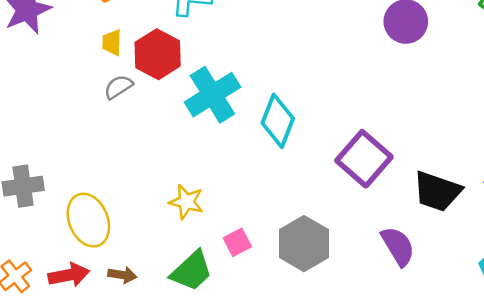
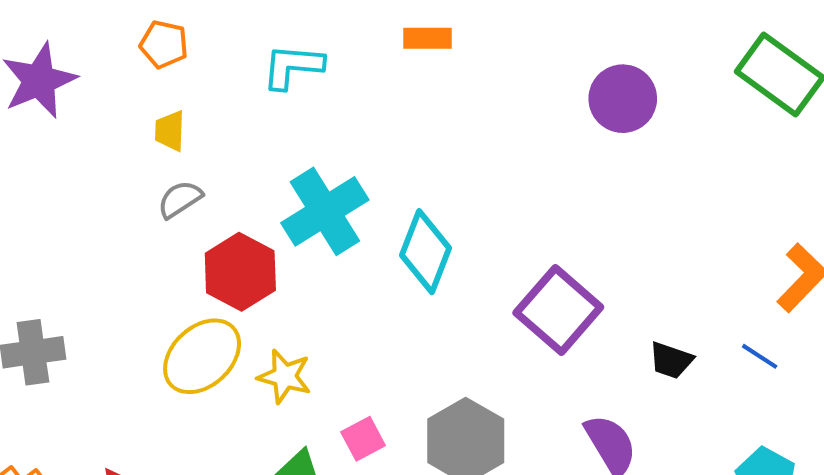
red hexagon: (158, 54) -> (240, 272), moved
black trapezoid: (437, 191) -> (671, 360), size x0.6
yellow ellipse: (88, 220) -> (202, 356), moved, turned 69

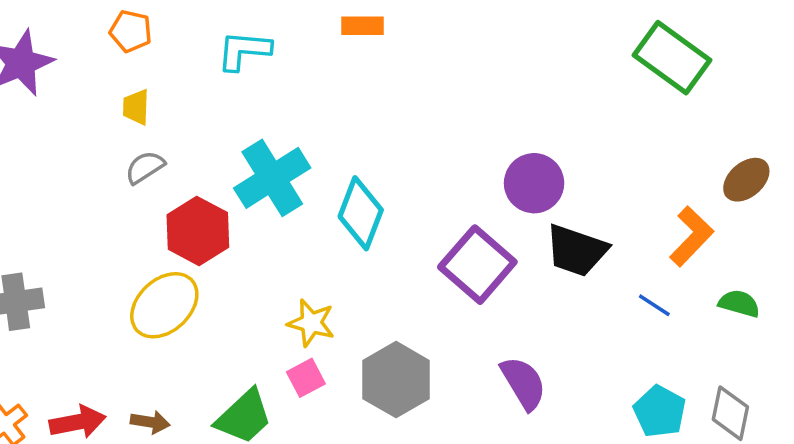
purple circle: (623, 99) -> (534, 183), moved
black trapezoid: (671, 360) -> (576, 250), moved, size x1.6
yellow star: (285, 376) -> (311, 323), moved

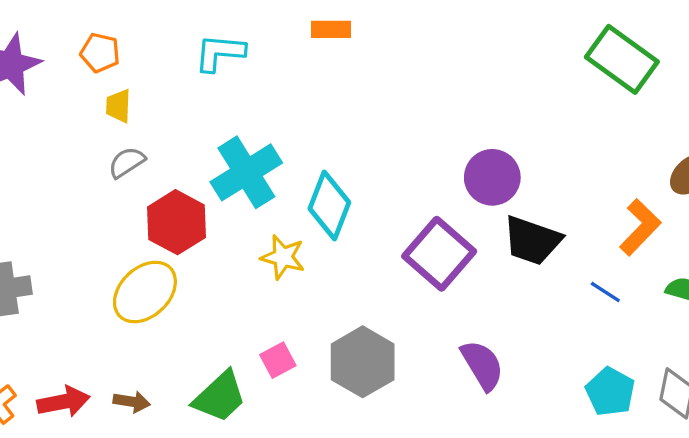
orange pentagon: (131, 31) -> (100, 53), moved
yellow star: (311, 323) -> (283, 257), moved

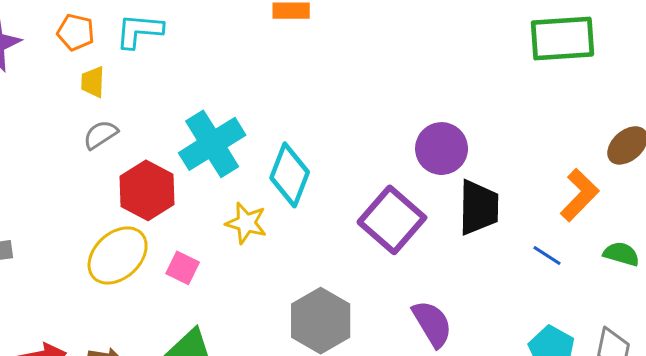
cyan L-shape: (220, 53) -> (139, 31), moved
green rectangle: (622, 59) -> (562, 38), turned -40
black trapezoid: (532, 240) -> (479, 207), turned -108
pink square: (278, 360) -> (183, 268), moved, turned -36

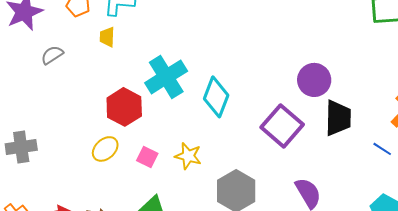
yellow trapezoid: (93, 82) -> (107, 37), moved
gray semicircle: (101, 135) -> (52, 55), moved
yellow star: (246, 223) -> (188, 156), moved
yellow ellipse: (118, 256) -> (105, 149), size x0.7

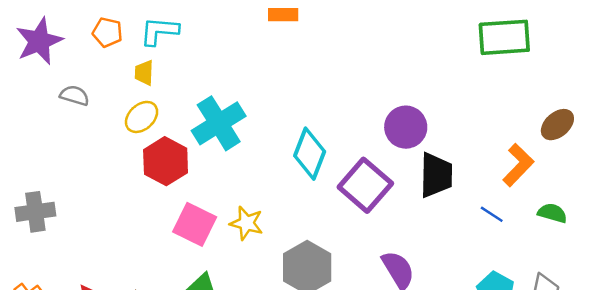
gray semicircle: (52, 55) -> (75, 95), turned 50
cyan diamond: (216, 97) -> (310, 154), moved
yellow ellipse: (105, 149) -> (142, 117), moved
pink square: (147, 157) -> (195, 224), size x1.6

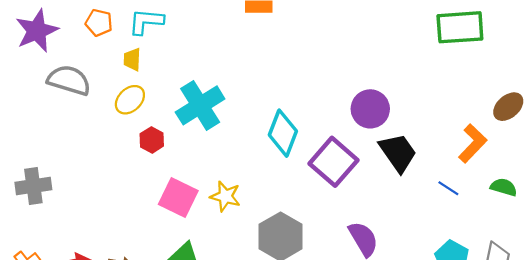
gray semicircle: (75, 95) -> (69, 80), size x1.6
red hexagon: (166, 161) -> (152, 140), size x0.6
black trapezoid: (436, 175) -> (398, 153), turned -36

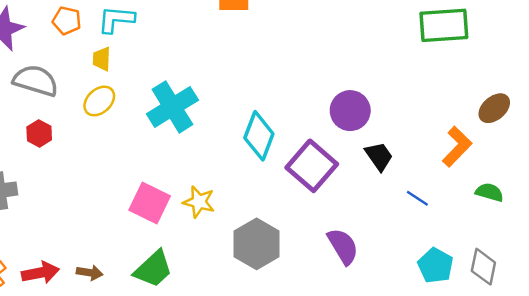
red hexagon: (152, 140) -> (39, 133), moved
black trapezoid: (398, 153) -> (379, 156), size x0.7
blue line: (448, 188) -> (417, 198), moved

